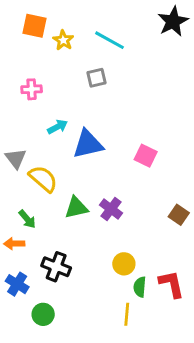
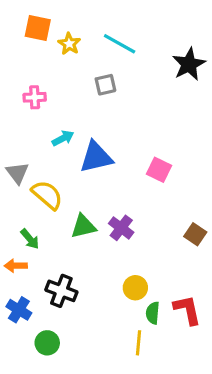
black star: (173, 21) -> (189, 64), moved

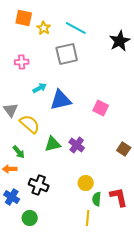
gray square: (105, 85) -> (67, 54), size x1.6

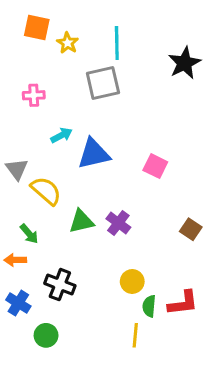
cyan line: (76, 28) -> (117, 43), turned 60
red L-shape: (119, 197) -> (183, 303), turned 95

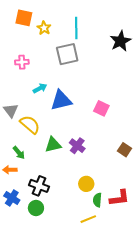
green circle: (46, 335) -> (36, 208), moved
yellow line: (135, 335) -> (88, 219), turned 63

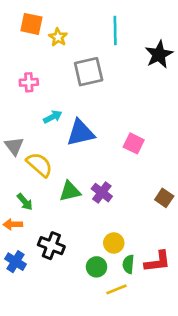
cyan line: (76, 28) -> (115, 31), moved
green circle: (36, 208) -> (97, 267), moved

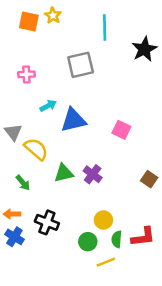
yellow star: (58, 37) -> (53, 15), moved
orange arrow: (13, 224) -> (12, 214), moved

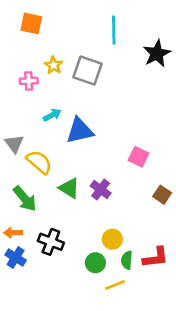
yellow star: (53, 15) -> (54, 65), moved
gray square: (81, 65) -> (88, 70), turned 32
pink square: (121, 130) -> (139, 157), moved
green triangle: (64, 173) -> (69, 188), turned 45
green arrow: (23, 183) -> (25, 199), size x1.5

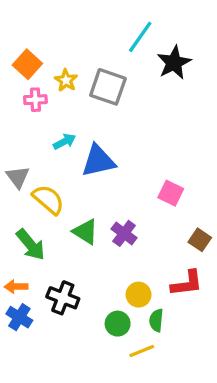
orange square: (31, 23) -> (27, 64), moved, turned 30
cyan line: (114, 30) -> (140, 37), turned 36
black star: (157, 53) -> (174, 63), moved
red L-shape: (156, 258) -> (187, 283), moved

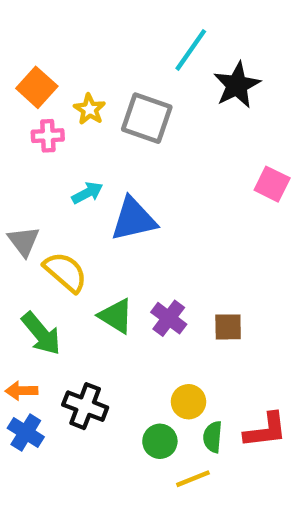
pink square: (171, 193) -> (272, 184), moved
brown square: (200, 240) -> (228, 327), moved, turned -35
red L-shape: (187, 283) -> (265, 430), moved

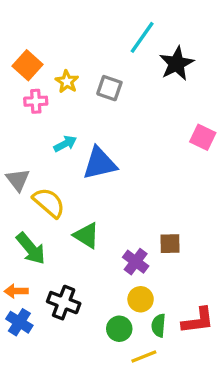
gray square: (147, 118) -> (109, 88), size x0.7
purple cross: (169, 318) -> (136, 262), moved

